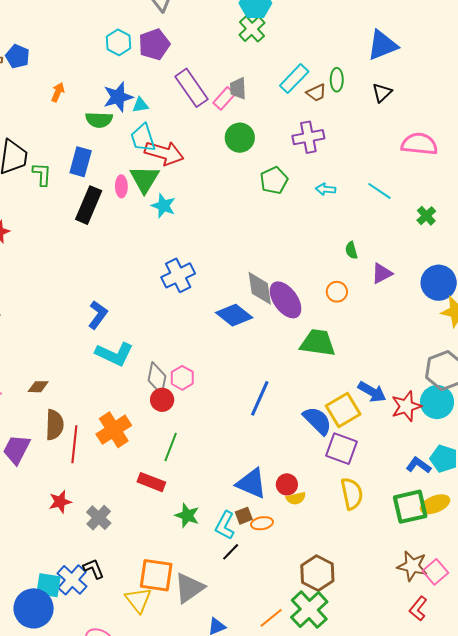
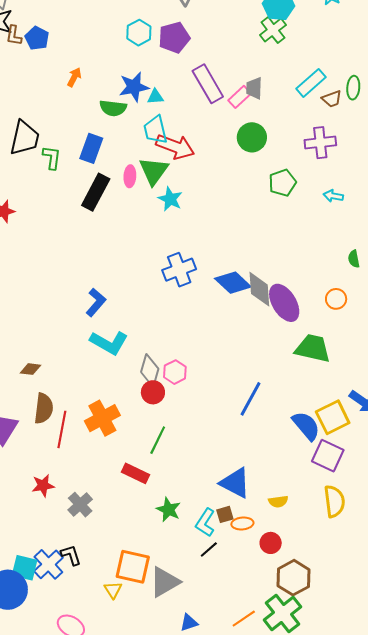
blue diamond: (234, 315) -> (233, 283), moved
red circle: (287, 484) -> (271, 543), moved
yellow triangle: (138, 600) -> (113, 590), size x0.7

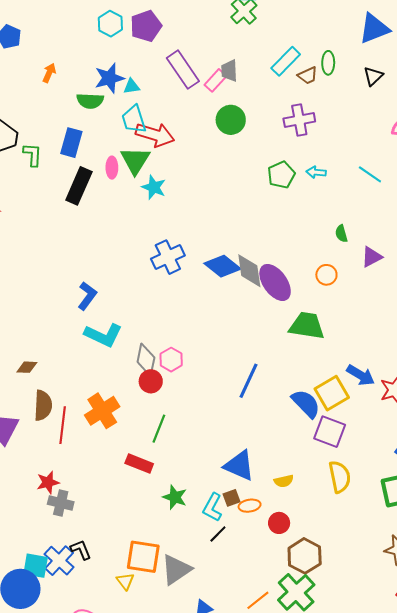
green pentagon: (282, 183) -> (281, 175), moved
gray cross: (80, 505) -> (61, 503), moved, turned -30

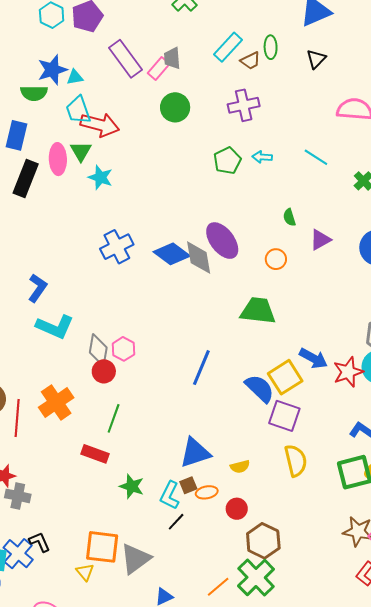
green triangle: (135, 160) -> (81, 151), size x0.7
pink ellipse: (112, 168) -> (58, 159), size x1.4
purple ellipse: (275, 282) -> (222, 241), moved
blue triangle: (239, 466) -> (195, 453), turned -40

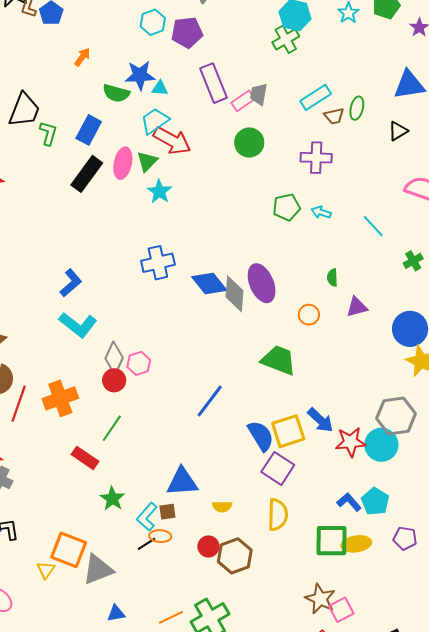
cyan trapezoid: (78, 110) -> (155, 121), turned 60
orange ellipse: (207, 492) -> (160, 536), moved
brown hexagon: (263, 541) -> (235, 556), moved

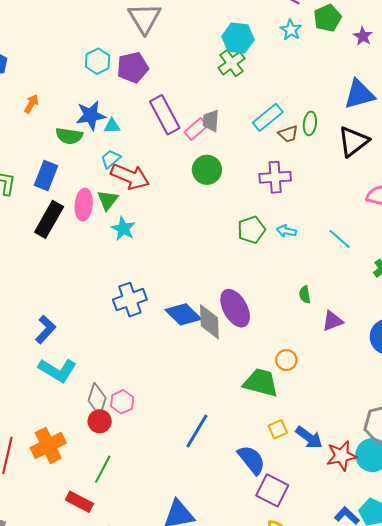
cyan trapezoid: (155, 121) -> (111, 159), size x0.7
black triangle: (398, 131) -> (353, 141), size x1.6
orange circle: (309, 315) -> (286, 360), moved
yellow square: (288, 431) -> (278, 429), moved, size x0.6

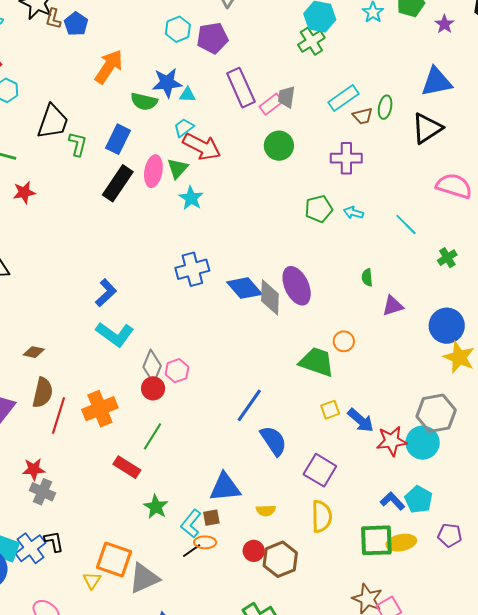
orange arrow: (31, 104) -> (109, 67), size x1.8
blue semicircle: (252, 460) -> (273, 441), moved

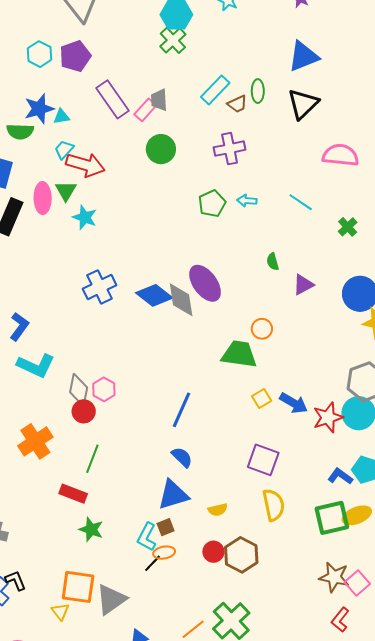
blue semicircle: (273, 441) -> (182, 457), moved, size x0.7
green star: (156, 507) -> (91, 529), moved

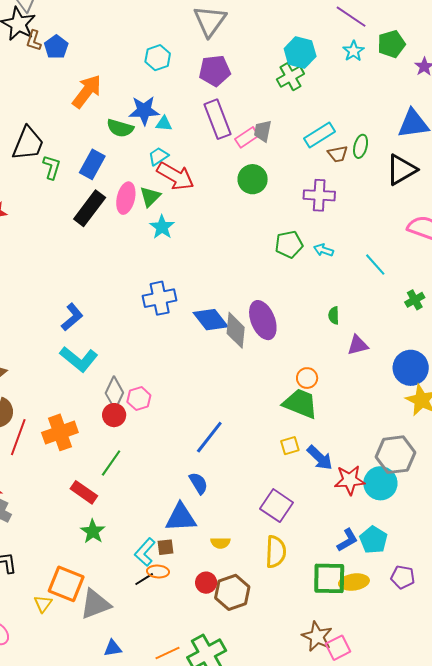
purple pentagon: (75, 56) -> (215, 71), moved
green trapezoid: (239, 354) -> (300, 403), moved
blue L-shape: (340, 476) -> (347, 540), turned 100

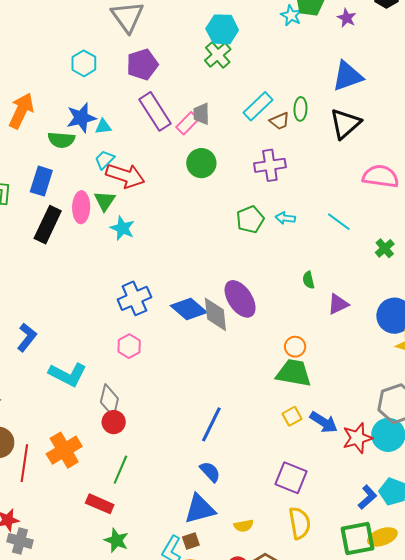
cyan star: (353, 51) -> (291, 15), moved
blue L-shape: (72, 317) -> (27, 337), moved
pink hexagon: (139, 399) -> (129, 346), moved

